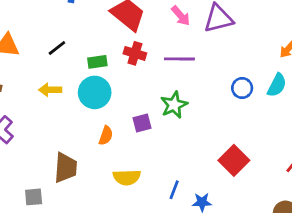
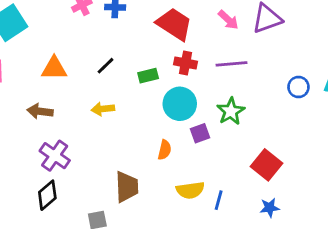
cyan circle: (95, 92) -> (180, 104), moved
red square: (234, 160) -> (267, 165), moved
blue line: (174, 190) -> (219, 200), moved

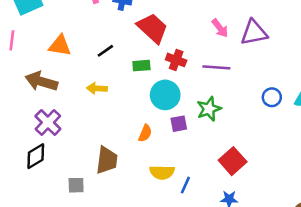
red trapezoid: (174, 24) -> (152, 28), moved
brown arrow: (40, 111) -> (41, 81), size x1.4

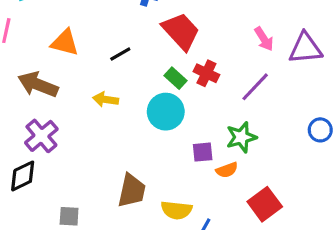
green rectangle: (141, 66) -> (176, 78), moved, turned 42
purple line: (216, 67) -> (255, 87), turned -56
cyan circle: (165, 95) -> (166, 112), moved
orange semicircle: (145, 133) -> (227, 170), moved, turned 42
brown trapezoid: (107, 160) -> (132, 191), moved

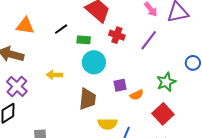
green rectangle: (176, 78) -> (84, 40), moved, turned -32
yellow arrow: (106, 99) -> (54, 75), moved
green star: (241, 137) -> (166, 82), moved
brown trapezoid: (132, 191) -> (87, 99), moved

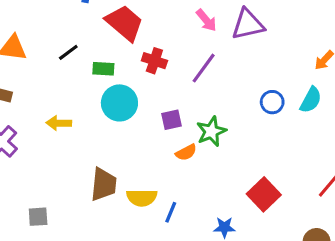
green star: (166, 82) -> (211, 131), moved
purple square: (120, 85) -> (171, 120), moved
brown trapezoid: (87, 99) -> (104, 184), moved
red square: (163, 114) -> (264, 194), moved

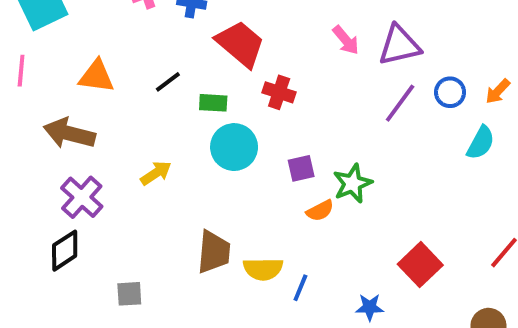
purple line: (204, 68) -> (400, 103), moved
blue circle: (272, 102) -> (450, 92), moved
yellow arrow: (59, 123) -> (156, 173), turned 145

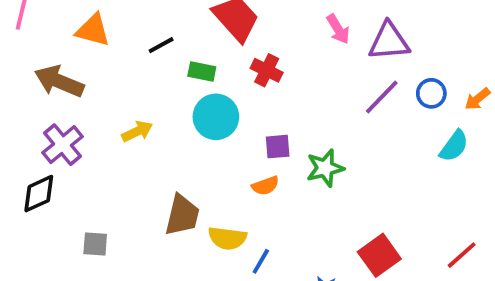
orange semicircle: (320, 211) -> (265, 186), moved

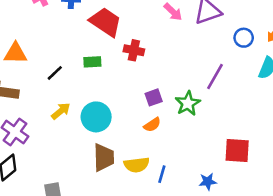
black line: (161, 45) -> (55, 73), moved
purple line: (382, 97) -> (215, 76), moved
cyan circle: (216, 117) -> (96, 117), moved
red square: (379, 255) -> (237, 150), turned -36

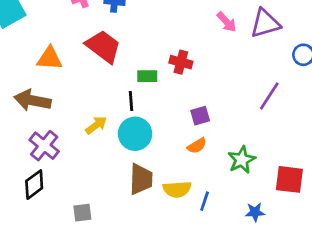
red trapezoid: (106, 22) -> (103, 46), moved
green rectangle: (92, 62) -> (147, 76), moved
black line: (55, 73) -> (131, 101), moved, turned -54
green star: (188, 103) -> (242, 160), moved

